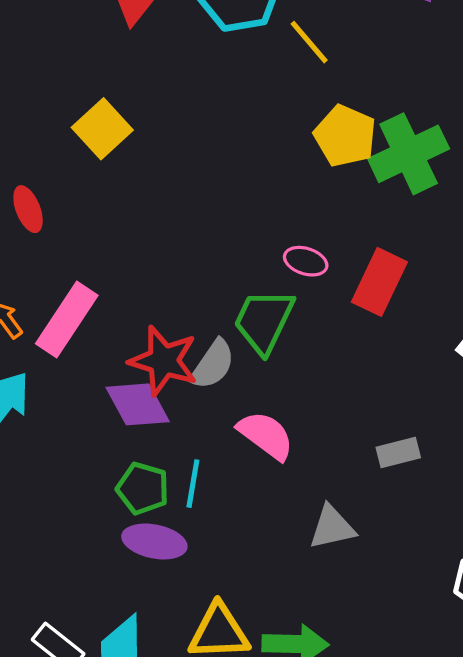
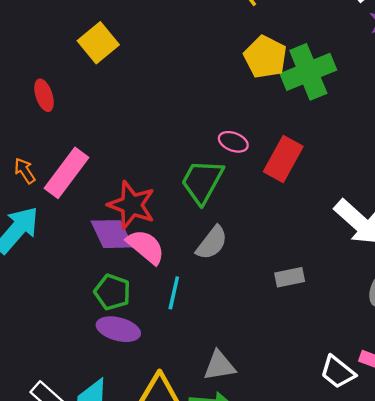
gray semicircle: (213, 365) -> (212, 243), moved
pink semicircle: (266, 435) -> (146, 247), moved
cyan line: (193, 484) -> (174, 293), moved
gray triangle: (332, 527) -> (219, 366), moved

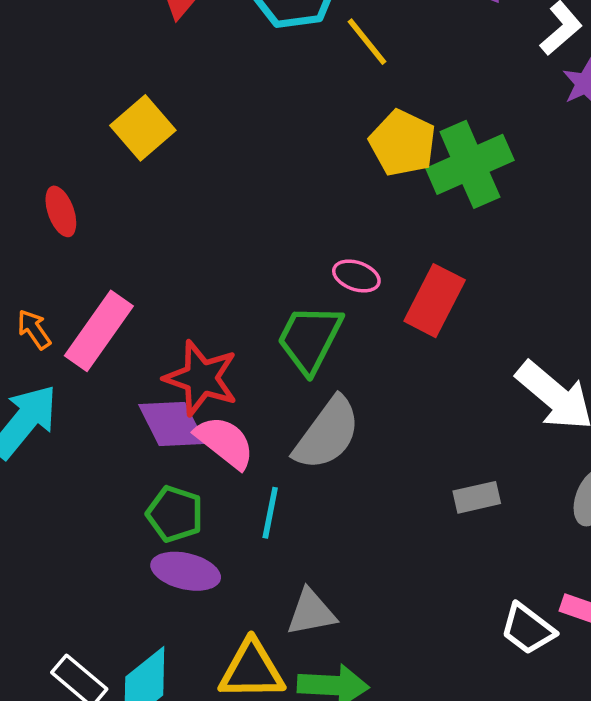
gray semicircle: (212, 243) -> (327, 434), size x1.4
gray rectangle: (290, 277) -> (477, 497), moved
gray triangle: (219, 366) -> (311, 612), moved

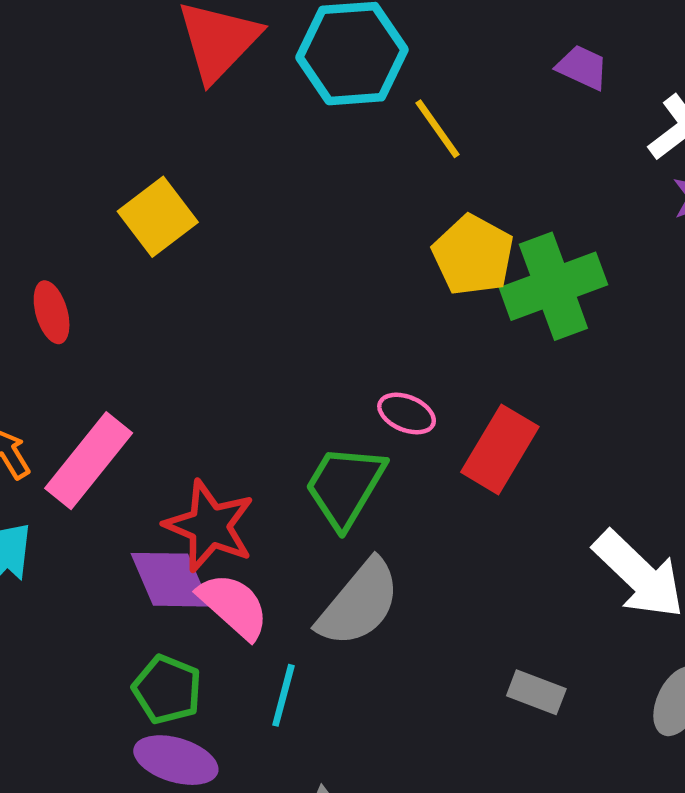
gray rectangle: (477, 497) -> (536, 692), turned 30

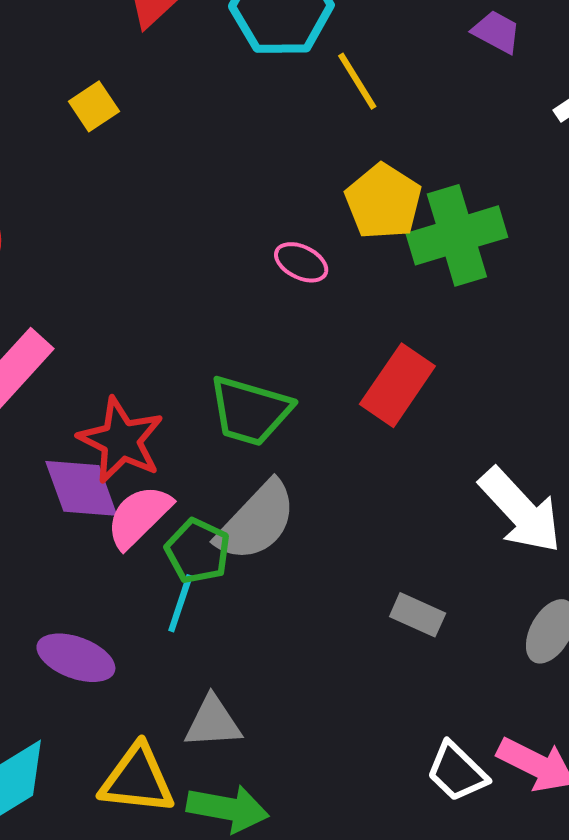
yellow square: (158, 217) -> (94, 106), moved, size x0.7
pink ellipse: (407, 414) -> (301, 262), moved
green trapezoid: (345, 486) -> (250, 411), turned -108
pink semicircle: (234, 606) -> (139, 517), turned -90
green pentagon: (167, 689) -> (198, 551), moved

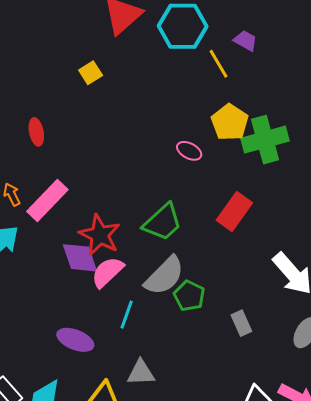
purple trapezoid: (497, 32) -> (245, 41), moved
green trapezoid: (250, 411) -> (163, 222), turned -60
green pentagon: (198, 551) -> (189, 296), moved
gray rectangle: (418, 615) -> (241, 323), turned 40

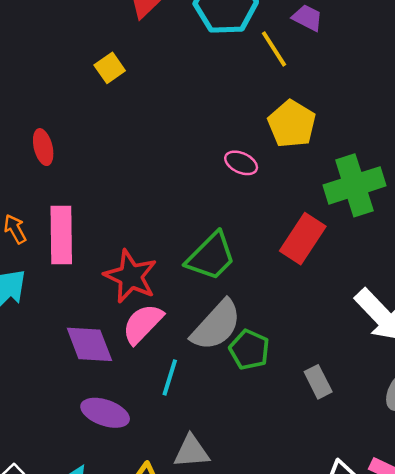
green cross: (265, 140) -> (354, 185), moved
pink rectangle: (47, 201) -> (61, 235), turned -42
purple diamond: (80, 258) -> (89, 344), moved

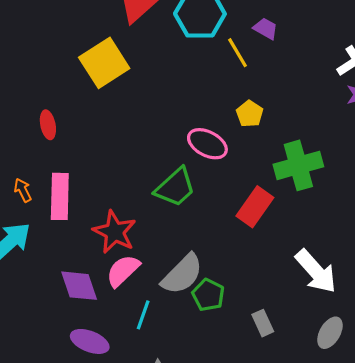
yellow square: (110, 68) -> (104, 63), size x2.0
yellow pentagon: (292, 124) -> (250, 114), size x0.7
pink ellipse: (241, 163) -> (207, 144), size x1.5
green trapezoid: (211, 256) -> (175, 187), moved

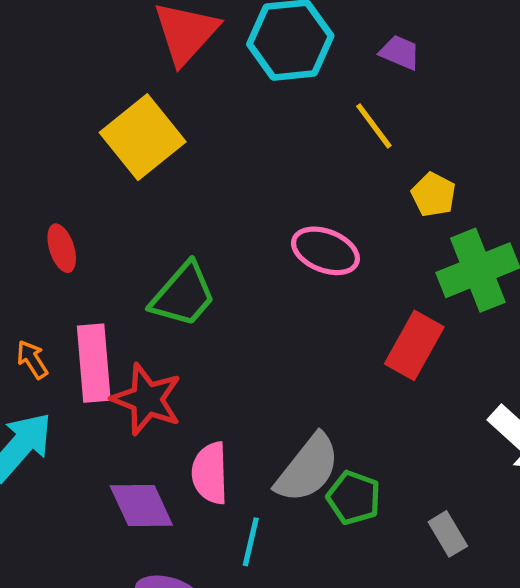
yellow line: (238, 53) -> (374, 126), moved
yellow pentagon: (250, 114) -> (434, 195), moved
green trapezoid: (175, 187) -> (183, 295), moved
red star: (115, 232) -> (147, 399), moved
pink semicircle: (123, 271) -> (210, 473), turned -42

